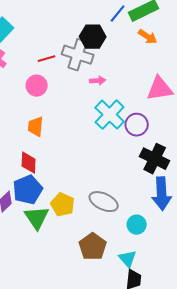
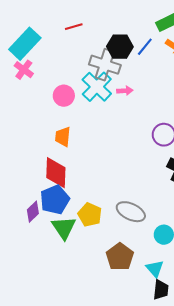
blue line: (118, 14) -> (145, 47), moved
red line: (47, 59) -> (74, 27), moved
cyan cross: (110, 115) -> (97, 87), moved
red diamond: (29, 163) -> (56, 173), size x1.4

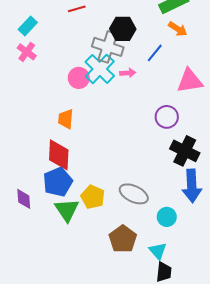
cyan rectangle: (25, 44) -> (28, 26), size x0.6
blue line: (145, 47) -> (155, 53), moved
pink circle: (64, 96) -> (79, 78), moved
purple diamond: (33, 212) -> (24, 199), moved, turned -50

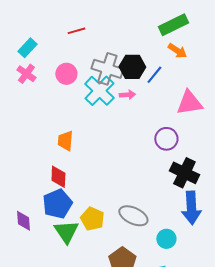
black hexagon: (123, 29) -> (132, 67), moved
pink circle: (79, 78) -> (66, 74), moved
red diamond: (59, 155) -> (58, 177), size x0.7

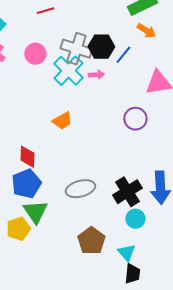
orange trapezoid: (65, 141) -> (62, 121), moved, turned -125
black cross: (184, 173) -> (127, 192), moved, turned 32
gray ellipse: (133, 216) -> (80, 189), moved, turned -40
yellow pentagon: (92, 219) -> (18, 229), moved, turned 30

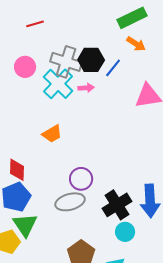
purple circle: (135, 119) -> (81, 179), moved

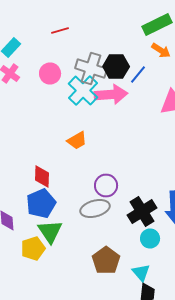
pink arrow: (86, 88) -> (111, 94), size x2.0

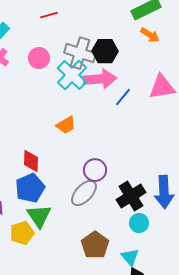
blue line: (138, 74) -> (123, 97), moved
gray ellipse: (95, 208) -> (84, 193), turned -32

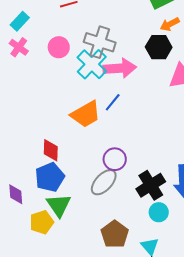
orange arrow: (150, 35) -> (170, 24), turned 120
black hexagon: (105, 51) -> (159, 47), moved
blue line: (123, 97) -> (113, 102), moved
orange trapezoid: (66, 125) -> (86, 114), size x1.5

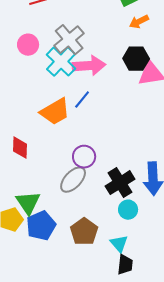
gray cross: (100, 42) -> (69, 40), turned 32
black hexagon: (159, 47) -> (136, 59), moved
blue pentagon: (50, 177) -> (41, 226), moved

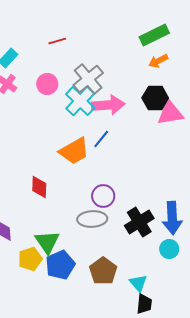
gray ellipse: (73, 180) -> (92, 219), turned 44
cyan circle: (128, 210) -> (169, 249), moved

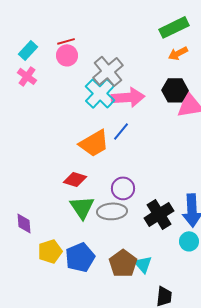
red line: (57, 41) -> (66, 41), moved
pink circle: (47, 84) -> (67, 55), moved
red diamond: (39, 187) -> (75, 179), moved, turned -75
green triangle: (47, 242) -> (82, 207), moved
cyan triangle: (138, 283) -> (143, 264), moved

